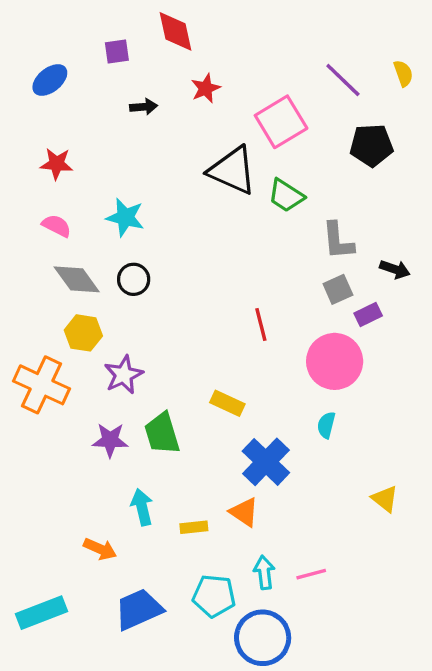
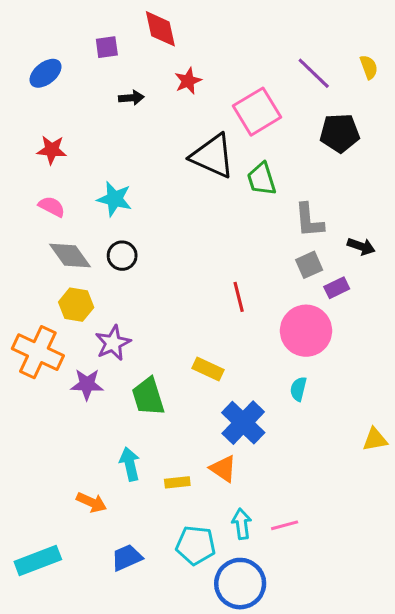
green trapezoid: (286, 196) -> (262, 179), turned 40
purple star: (110, 440) -> (87, 384), moved
yellow triangle: (385, 499) -> (375, 439), moved, turned -48
blue trapezoid: (139, 609) -> (127, 557), size x0.7

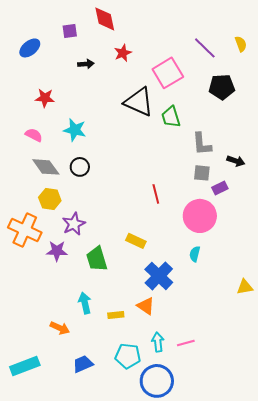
red star: (52, 150) -> (45, 98), moved
gray square: (309, 265) -> (202, 173), turned 30

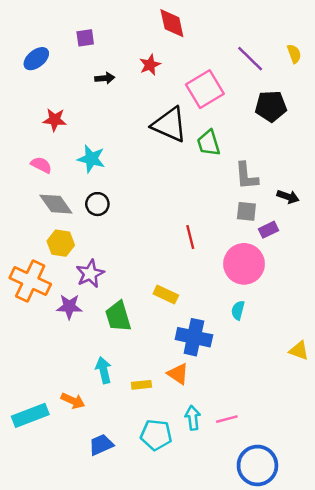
red diamond: (105, 19) -> (172, 23), moved
blue cross: (159, 276) -> (194, 337), turned -32
yellow triangle: (245, 287) -> (299, 351), turned 30
cyan rectangle: (25, 366) -> (30, 415), moved
blue circle: (157, 381) -> (257, 465), moved

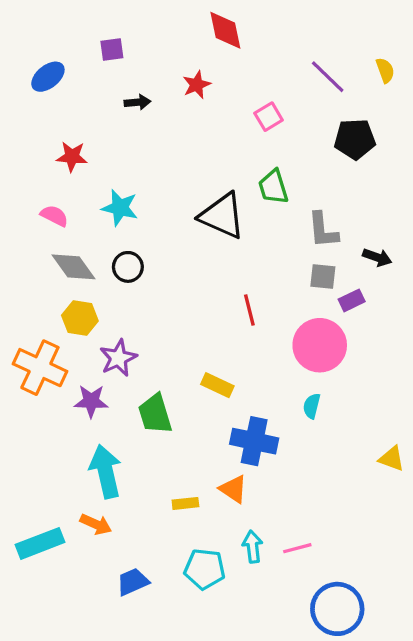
pink square: (205, 89) -> (269, 117), size x0.6
black triangle: (169, 125) -> (222, 216), moved
cyan arrow: (104, 370) -> (105, 471), moved, size x1.5

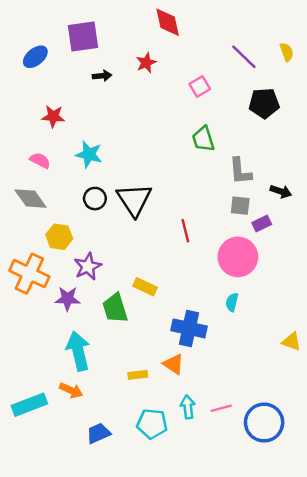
purple square: (112, 50) -> (83, 37), size x1.8
black triangle: (222, 216) -> (134, 200), moved, turned 33
gray diamond: (74, 267) -> (31, 199), moved
yellow rectangle: (217, 385) -> (145, 287), moved
blue circle: (337, 609) -> (264, 423), moved

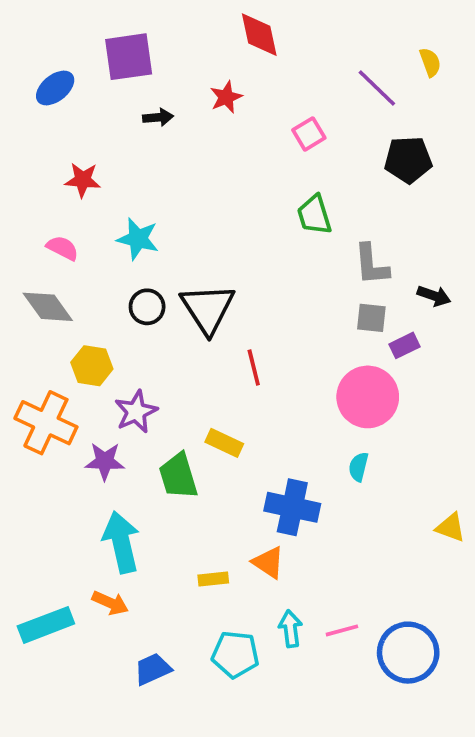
yellow semicircle: (287, 52) -> (430, 62), moved
red line: (185, 231) -> (254, 368), moved

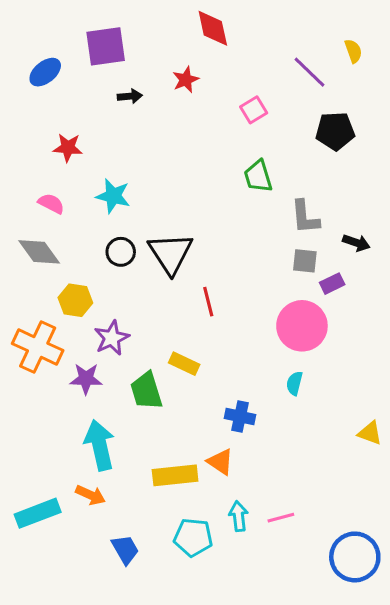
blue cross: (292, 507) -> (240, 416), size x0.7
yellow rectangle: (213, 579) -> (175, 475), size x1.8
blue circle: (408, 653) -> (355, 557), moved
blue trapezoid: (153, 669) -> (125, 549), turned 84

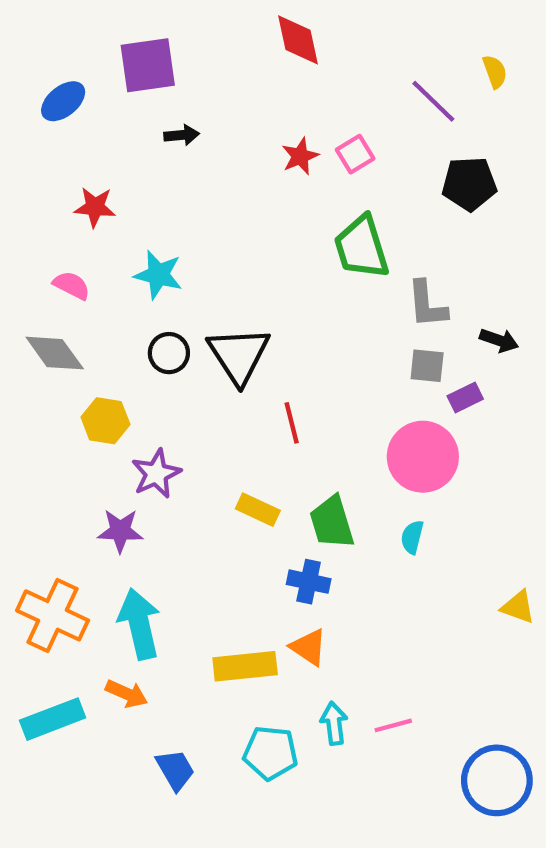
red star: (186, 80) -> (300, 156), moved
green trapezoid: (258, 176) -> (361, 247), size x1.4
orange cross: (38, 347) -> (53, 615), moved
green trapezoid: (146, 391) -> (332, 522), moved
blue cross: (240, 416) -> (309, 582), moved

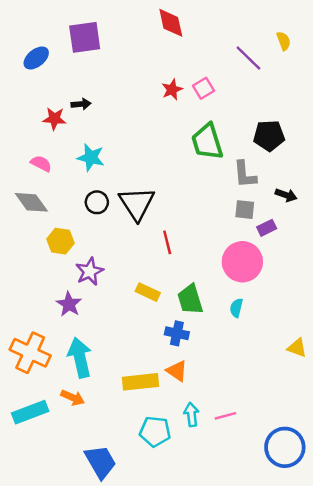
black arrow: (182, 135) -> (81, 104), moved
black pentagon: (469, 184) -> (269, 136), moved
purple star: (120, 531) -> (69, 304), turned 30
blue trapezoid: (175, 770) -> (100, 462), moved, size x1.4

